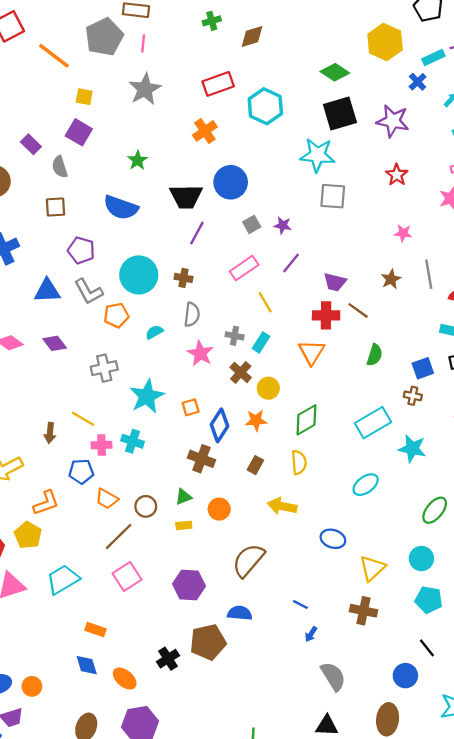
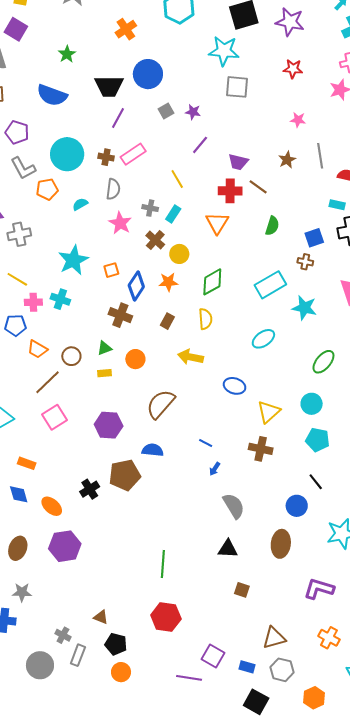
red star: (397, 175) -> (293, 69), turned -30
pink rectangle: (244, 268) -> (133, 154), moved
gray cross: (104, 368) -> (19, 234), moved

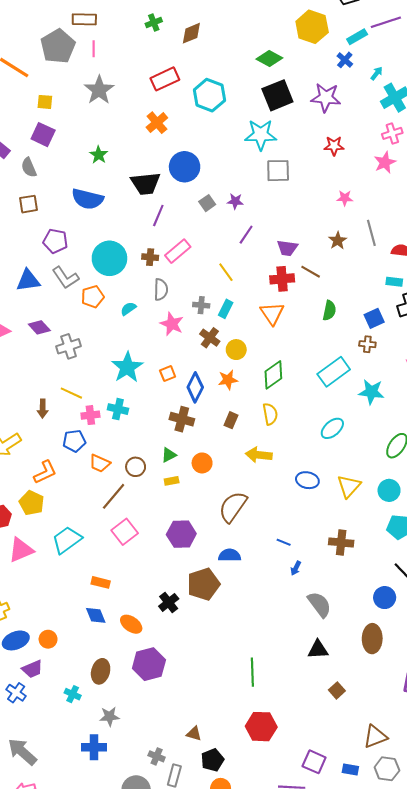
yellow triangle: (269, 412) -> (349, 486), moved
brown square: (242, 590) -> (337, 690), turned 35
black pentagon: (116, 644) -> (212, 760), turned -30

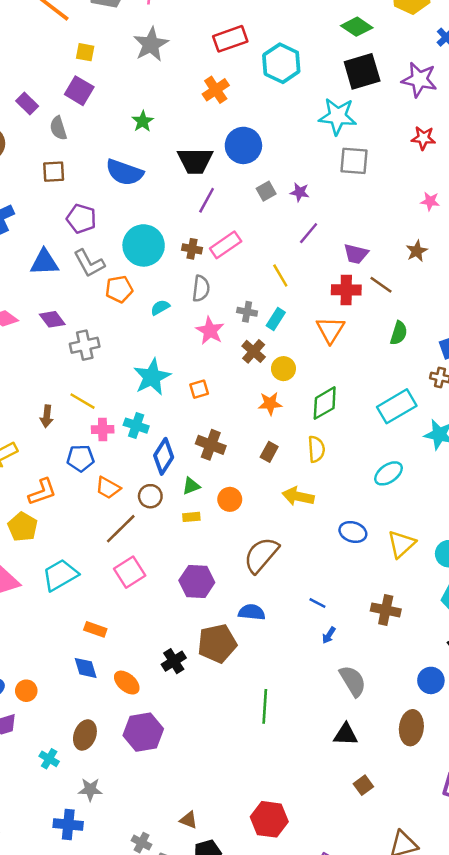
blue diamond: (195, 387) -> (164, 456), moved
green line: (252, 672) -> (265, 706), moved

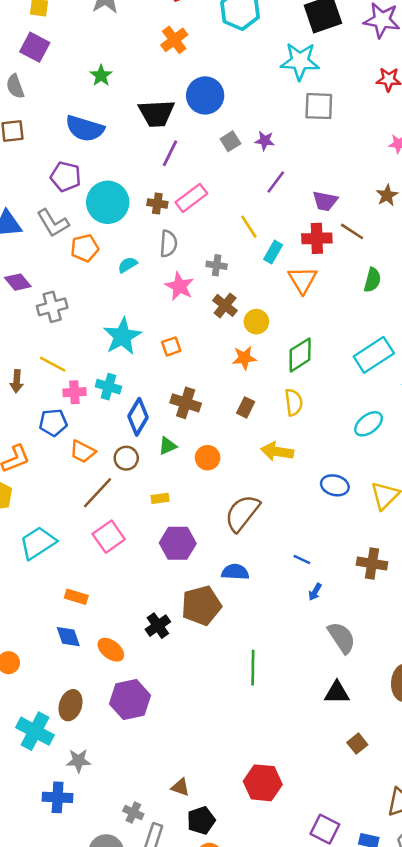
purple pentagon: (81, 219) -> (66, 177), moved
cyan rectangle: (276, 319) -> (273, 252), moved
yellow rectangle: (191, 517) -> (160, 498), moved
cyan cross: (49, 759) -> (35, 731), size x1.8

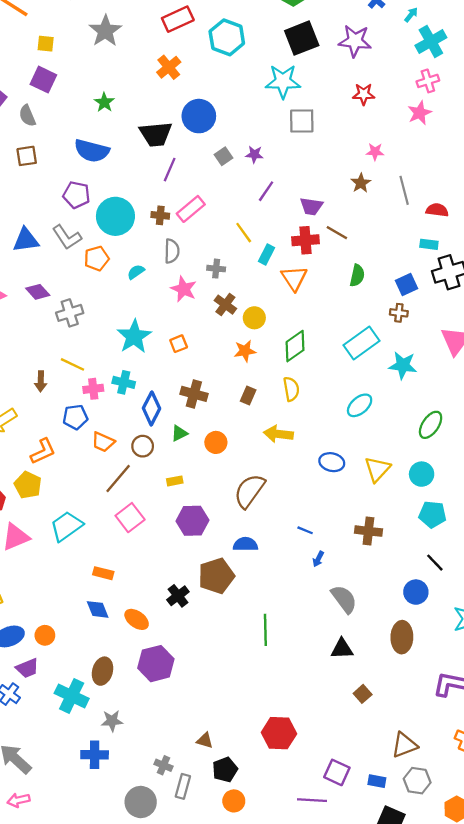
brown star: (387, 195) -> (361, 183), moved

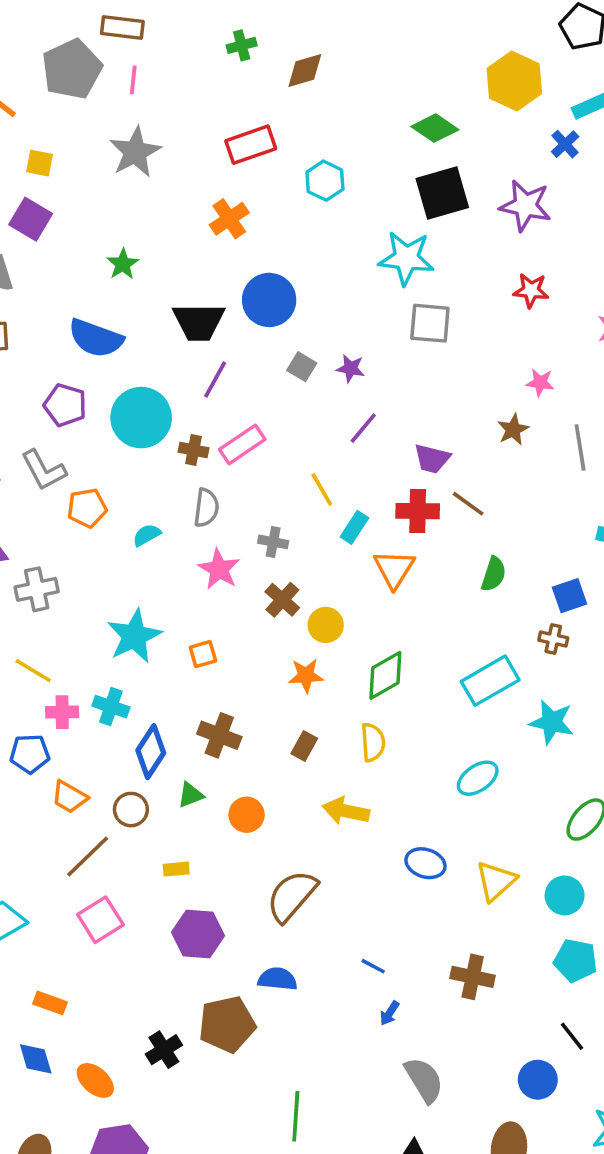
cyan hexagon: (227, 37) -> (325, 181), size x0.7
gray square: (224, 156) -> (302, 367), turned -30
cyan circle: (115, 216) -> (141, 418), moved

